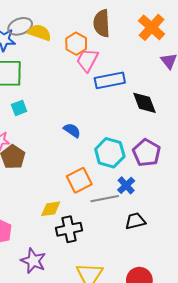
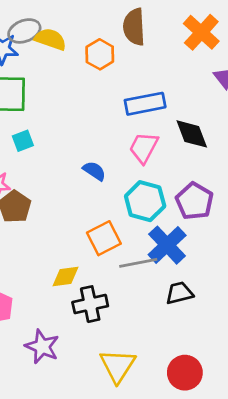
pink trapezoid: (87, 60) -> (144, 148), moved
blue cross: (126, 185) -> (167, 245), size x1.6

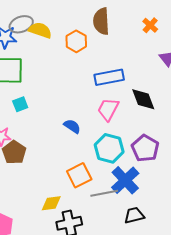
orange cross: (201, 32) -> (150, 25), size x0.6

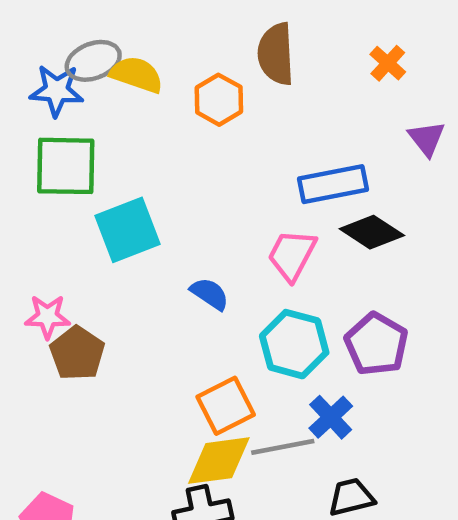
blue rectangle: (109, 77) -> (333, 184), moved
black diamond: (143, 99) -> (372, 232), turned -36
cyan square: (20, 104) -> (127, 230), moved, size x1.8
blue cross: (125, 180) -> (331, 417), size x0.7
yellow diamond: (51, 203) -> (219, 461), moved, size x1.4

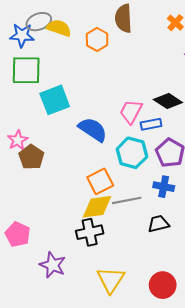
blue rectangle: (333, 184) -> (151, 124), moved, size x0.7
blue semicircle: (210, 294) -> (93, 130), size x1.6
pink star: (47, 317) -> (18, 140), turned -30
blue cross: (331, 417) -> (164, 187), moved, turned -36

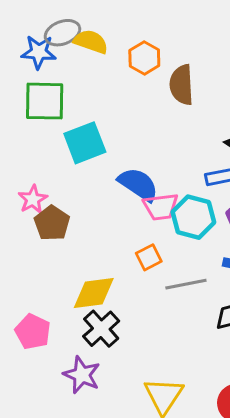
brown semicircle: (123, 18) -> (181, 85), moved
pink trapezoid: (131, 112) -> (161, 207), moved, turned -125
orange square: (100, 181) -> (149, 257), size x0.7
yellow diamond: (97, 207) -> (94, 293), moved
black cross: (90, 232) -> (101, 329), moved, turned -30

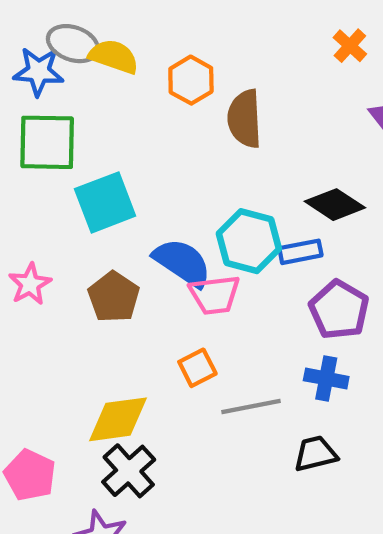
gray ellipse: (62, 33) -> (73, 44), turned 40
cyan hexagon: (193, 217) -> (249, 241), moved
brown pentagon: (52, 223) -> (114, 297), moved

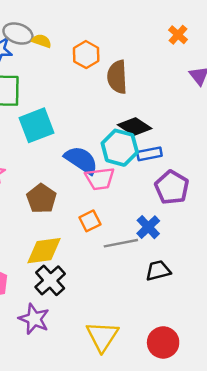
yellow semicircle: (114, 56) -> (42, 41), size x0.7
black diamond: (335, 205) -> (135, 127), moved
brown pentagon: (114, 297) -> (42, 199), moved
blue cross: (326, 379) -> (148, 227), moved, turned 35

